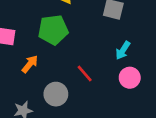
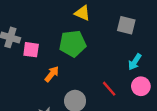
red line: (85, 74) -> (109, 89), moved

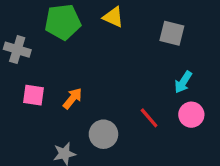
green pentagon: (73, 44) -> (63, 22), moved
pink square: (31, 50) -> (33, 95), moved

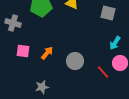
red line: (149, 118) -> (103, 72), moved
gray circle: (103, 134) -> (75, 61), moved

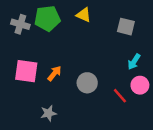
gray cross: (13, 23) -> (20, 24), moved
pink square: (23, 51) -> (26, 71), size x1.5

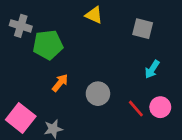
green pentagon: (47, 18) -> (48, 45), moved
pink square: (26, 71) -> (21, 118), moved, turned 30
pink circle: (140, 85) -> (160, 107), moved

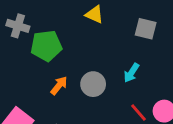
cyan arrow: (152, 69) -> (131, 73), moved
gray circle: (98, 94) -> (93, 84), moved

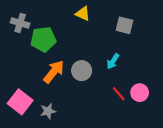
orange arrow: (59, 86) -> (54, 72), size x1.5

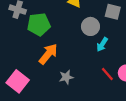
gray circle: (82, 71) -> (90, 26), moved
gray star: (48, 111) -> (66, 77), moved

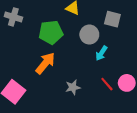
green pentagon: (39, 24) -> (51, 32), moved
gray star: (66, 77) -> (73, 87), moved

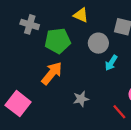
gray cross: (13, 17) -> (30, 24), moved
red line: (107, 84) -> (119, 112), moved

